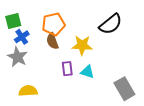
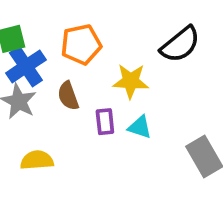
blue cross: (22, 37) -> (26, 66), size x1.5
brown semicircle: (52, 41) -> (68, 96), moved

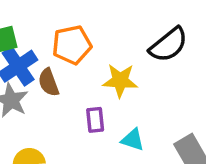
brown semicircle: (68, 96) -> (49, 82), moved
cyan triangle: (140, 127) -> (133, 140), moved

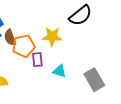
orange pentagon: (72, 45) -> (24, 46), moved

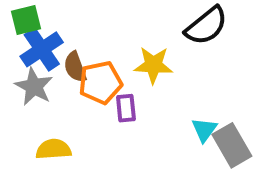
cyan triangle: (59, 71) -> (204, 130), moved, turned 48

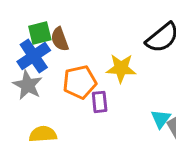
green square: (26, 20) -> (40, 33), moved
brown semicircle: (75, 67) -> (60, 39), moved

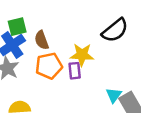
brown semicircle: (60, 39) -> (42, 40), moved
purple rectangle: (100, 102) -> (75, 71), moved

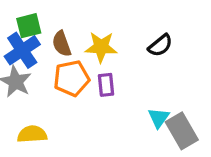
black semicircle: (115, 30) -> (160, 45), moved, size x0.7
yellow star: (82, 55) -> (101, 47), moved

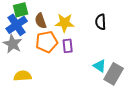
black semicircle: (160, 45) -> (101, 22), turned 126
cyan triangle: (159, 118) -> (100, 66), turned -32
gray rectangle: (182, 131) -> (114, 74), turned 60

